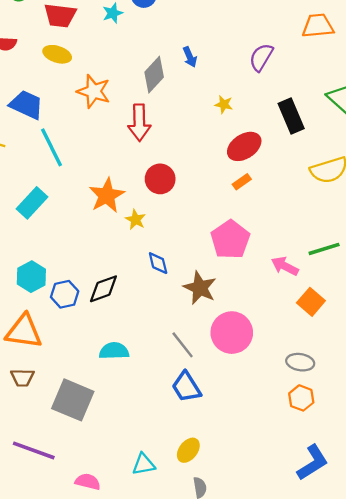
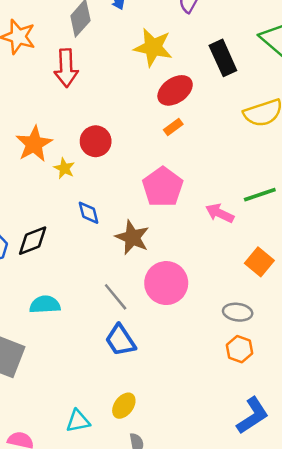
yellow star: (224, 104) -> (153, 47), size x2.0
red circle: (160, 179) -> (96, 141), moved
orange square: (311, 302) -> (259, 262), moved

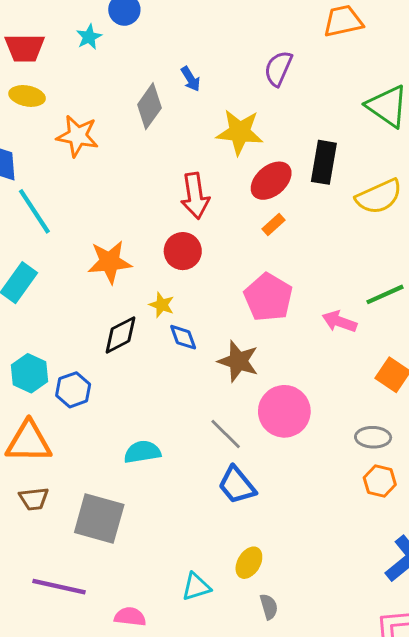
black rectangle: (223, 58) -> (324, 162), moved, turned 40
red arrow: (66, 68) -> (195, 196), moved
orange star: (34, 144) -> (110, 262), turned 30
yellow star: (64, 168) -> (162, 305), moved
black diamond: (33, 241) -> (120, 335), moved

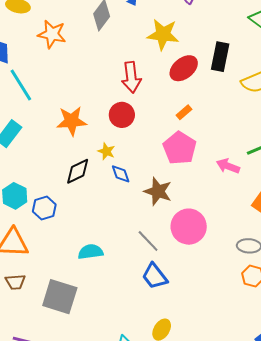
orange rectangle: (273, 224) -> (184, 112), moved

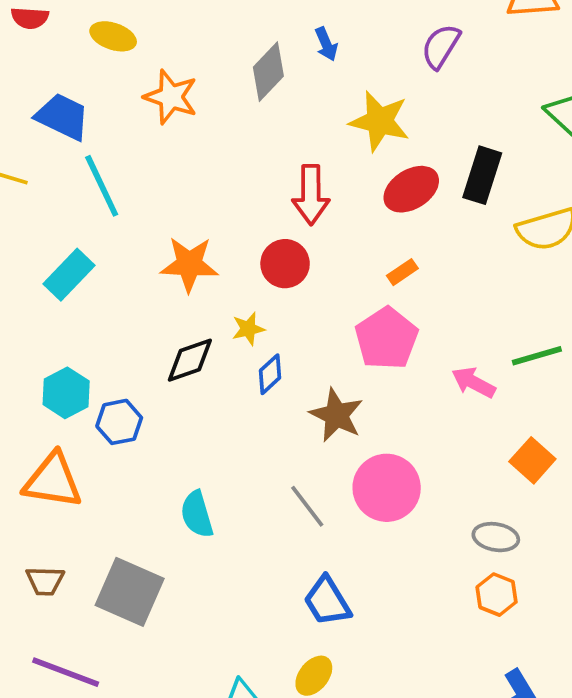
yellow star: (106, 151) -> (248, 329), turned 30
blue diamond: (121, 174) -> (270, 374), turned 60
cyan semicircle: (91, 252) -> (197, 514), turned -105
blue trapezoid: (155, 276) -> (327, 601), moved
brown trapezoid: (15, 282) -> (45, 581), moved

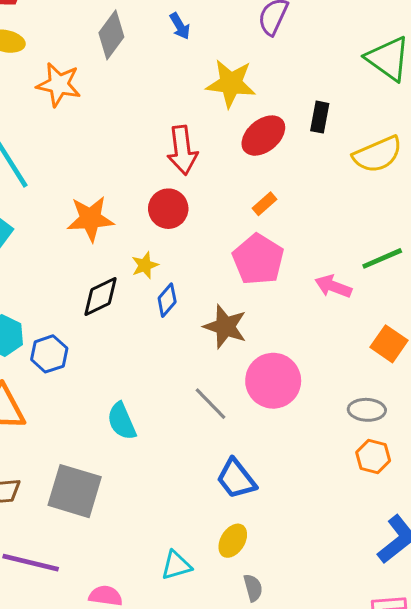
gray diamond: (268, 72) -> (111, 35), moved
black rectangle: (482, 175) -> (320, 117), size x0.7

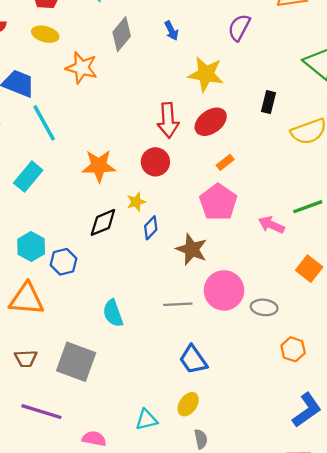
red ellipse: (263, 136) -> (211, 122), moved
gray line: (210, 404) -> (178, 304), turned -52
gray ellipse: (367, 410) -> (264, 307), moved

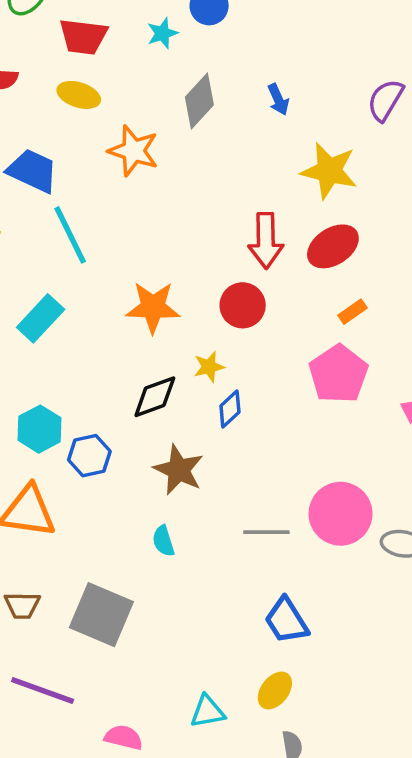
brown star: (192, 249) -> (179, 470), moved
cyan semicircle: (113, 313) -> (163, 541), size x0.7

